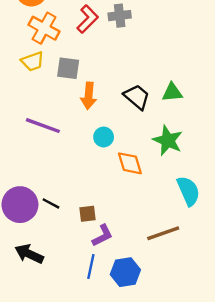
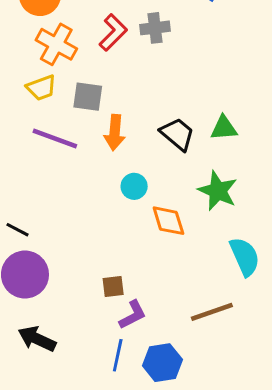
purple line: (43, 126) -> (55, 139), moved
black line: (51, 203) -> (17, 230), moved

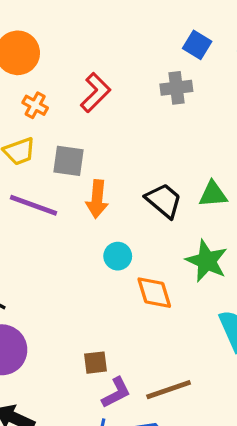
gray cross: (155, 28) -> (176, 88), moved
orange cross: (56, 44) -> (35, 105), size x0.6
brown line: (212, 312) -> (169, 390), moved

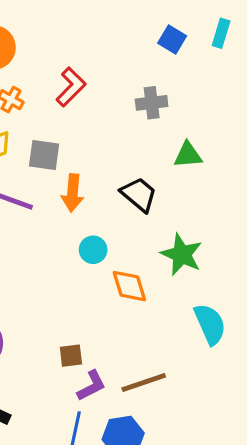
gray cross: (176, 88) -> (152, 103), moved
green triangle: (213, 194) -> (188, 155), moved

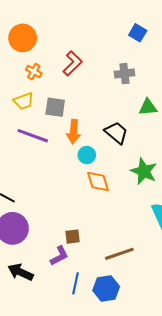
cyan circle: (93, 250) -> (87, 155), moved
orange diamond: (129, 286) -> (98, 182), moved
purple L-shape: (92, 386) -> (59, 256), moved

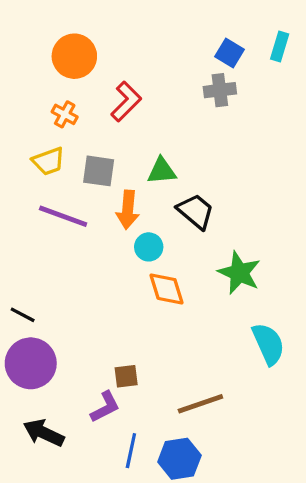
orange circle: (23, 38) -> (74, 56), moved
gray cross: (124, 74) -> (220, 90), moved
green triangle: (148, 107) -> (162, 171), moved

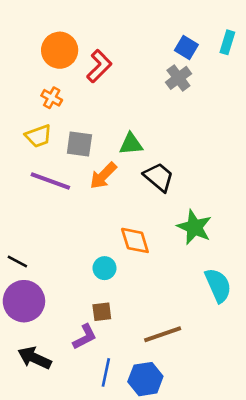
gray cross: (220, 90) -> (178, 78), turned -30
red L-shape: (126, 101) -> (99, 66), moved
orange arrow: (128, 210) -> (103, 176), turned 40
cyan circle: (149, 247) -> (105, 268), moved

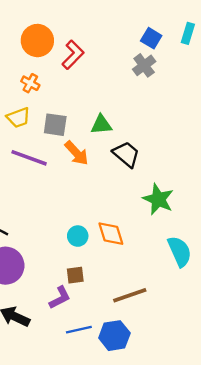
orange arrow: (103, 176) -> (76, 153), turned -88
orange diamond: (135, 240) -> (111, 234), moved
blue line: (106, 372) -> (79, 330), turned 65

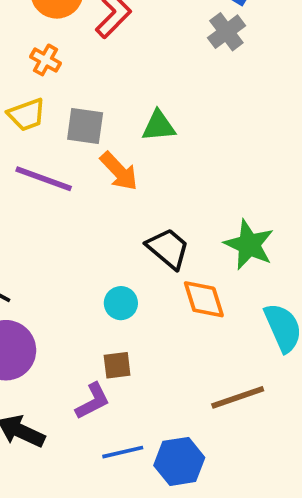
black trapezoid: (126, 154) -> (168, 248), moved
orange diamond: (111, 234) -> (204, 299), moved
brown line: (130, 295) -> (238, 397), moved

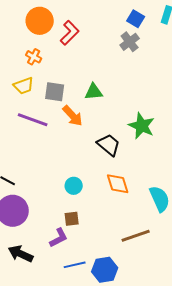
green star: (249, 245) -> (142, 126), moved
black trapezoid: (168, 248) -> (109, 145), moved

